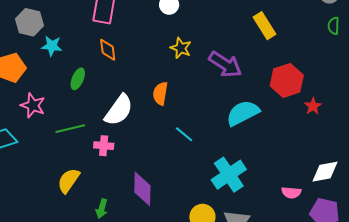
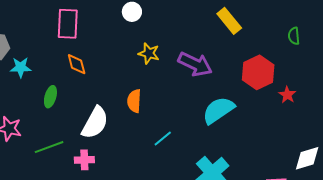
green semicircle: (334, 26) -> (294, 36), moved
cyan line: (184, 134) -> (163, 138), turned -72

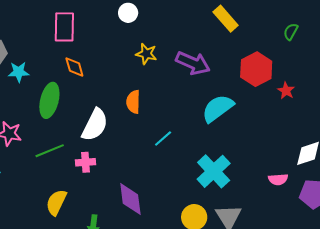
green semicircle: (294, 36) -> (291, 32), turned 36
green ellipse: (50, 97) -> (49, 100), size x1.6

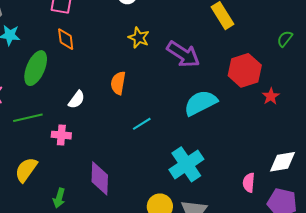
white semicircle: (95, 125) -> (77, 100), size x0.6
pink semicircle: (278, 179) -> (249, 183), turned 90

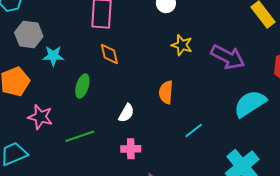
green ellipse: (36, 68) -> (82, 86), size x0.7
pink cross: (61, 135) -> (131, 149), moved

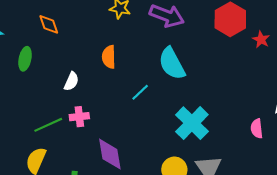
cyan semicircle: (250, 104) -> (172, 64), moved, turned -80
green line: (80, 136) -> (48, 125), moved

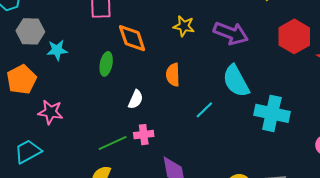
orange diamond: (49, 24) -> (132, 38), moved, size x1.4
green ellipse: (25, 59) -> (106, 64), moved
cyan cross: (192, 123) -> (272, 113), moved, turned -32

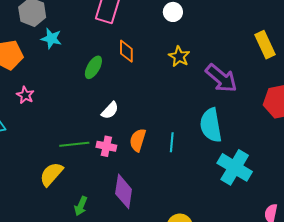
orange diamond: (132, 38) -> (126, 51), size x0.7
orange semicircle: (173, 75) -> (138, 140), moved
cyan line: (204, 110) -> (172, 142), turned -60
pink star: (51, 112) -> (25, 95), size x0.7

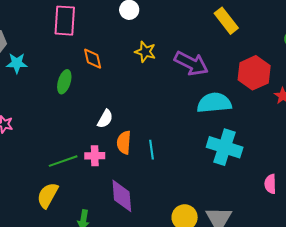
white semicircle: (110, 110) -> (105, 119), moved
cyan semicircle: (211, 125) -> (214, 103), moved, turned 108
cyan line: (172, 142) -> (151, 150), moved

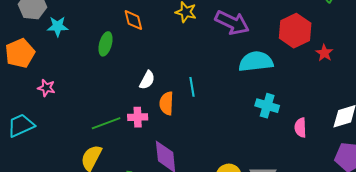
cyan cross: (225, 147) -> (267, 106), size x0.7
cyan line: (151, 150) -> (192, 87), moved
pink semicircle: (270, 184) -> (300, 128), moved

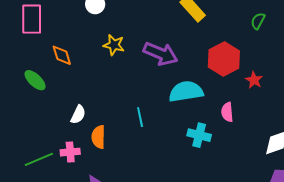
green ellipse: (105, 44) -> (35, 80), turned -60
cyan line: (192, 87) -> (140, 117), moved
pink semicircle: (300, 128) -> (227, 112), moved

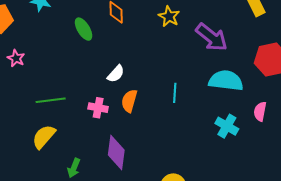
green line: (39, 159) -> (51, 100), moved

